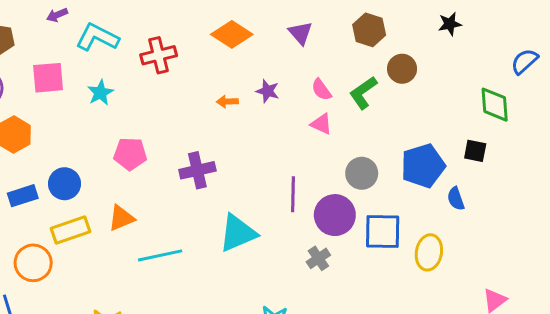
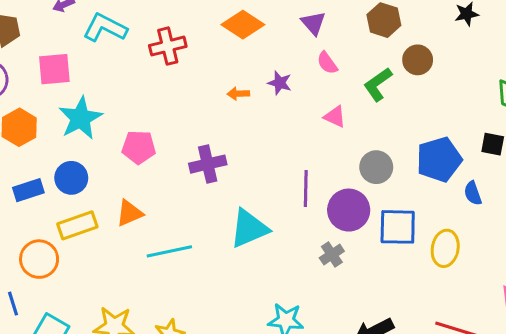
pink semicircle: (321, 90) -> (327, 63), moved
cyan star: (100, 93) -> (80, 118), moved, size x1.6

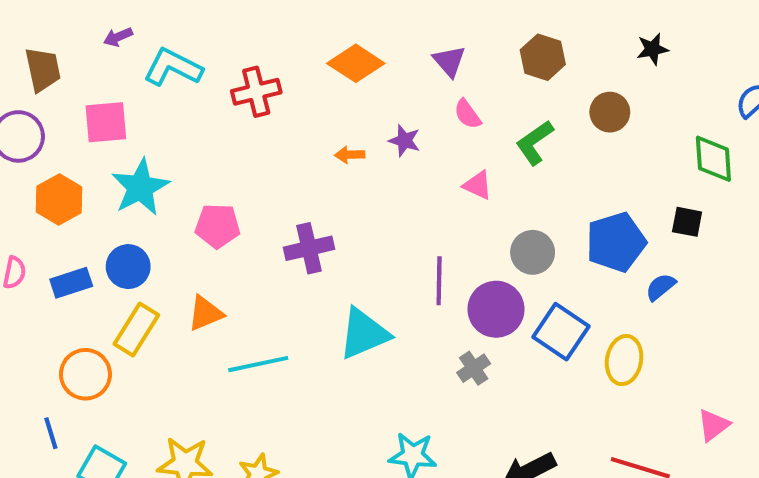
brown circle: (418, 60) -> (610, 112), moved
blue semicircle: (473, 193) -> (661, 287), turned 70
yellow rectangle: (77, 225) -> (136, 330), turned -39
blue square: (398, 227) -> (561, 332), turned 33

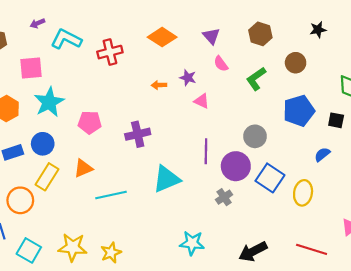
pink triangle: (478, 185) -> (202, 101), moved
blue pentagon: (616, 242) -> (299, 111), moved

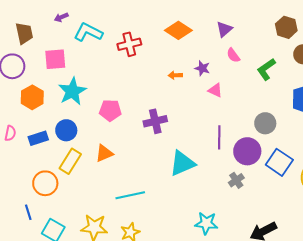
brown hexagon: (260, 34) -> (286, 27), moved
purple triangle: (211, 36) -> (224, 29), turned 30
cyan line: (111, 195) -> (130, 195), moved

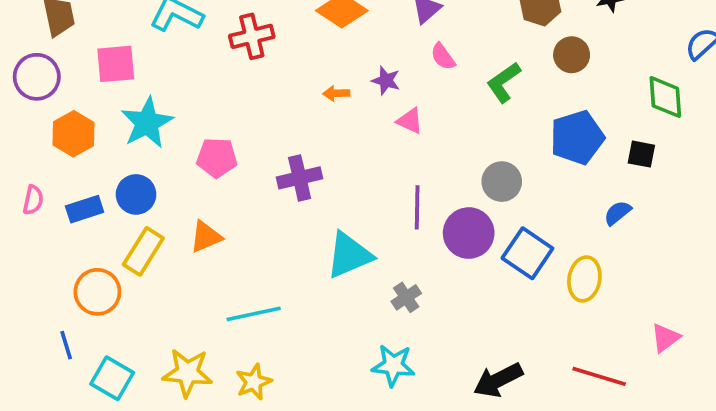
gray cross: (236, 180) -> (406, 297), moved

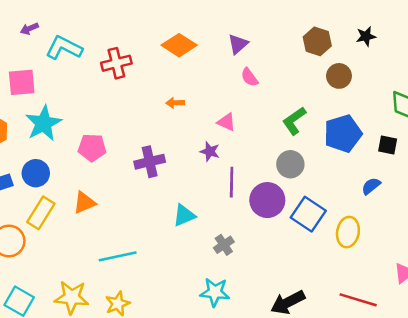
purple star: (386, 80) -> (210, 151), moved
green L-shape: (504, 82) -> (294, 121), moved
cyan triangle: (349, 255) -> (184, 215), size x0.7

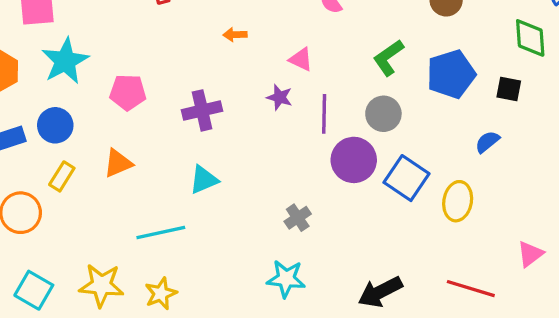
purple line: (232, 182) -> (324, 114), moved
yellow rectangle: (41, 213) -> (62, 176), size x0.7
cyan triangle: (184, 215) -> (204, 180), moved

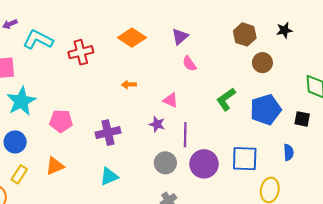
gray circle: (383, 114) -> (165, 163), moved
blue semicircle: (487, 142) -> (289, 152), turned 126
blue square: (407, 178) -> (245, 159), moved, turned -32

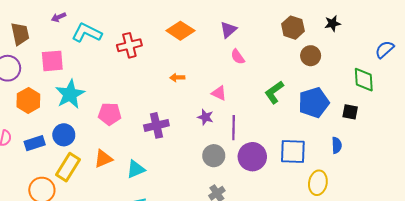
yellow rectangle: (19, 174) -> (68, 167), size x1.5
cyan triangle: (109, 176) -> (136, 169), moved

